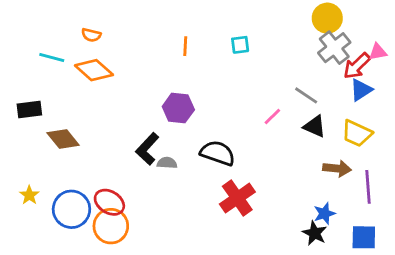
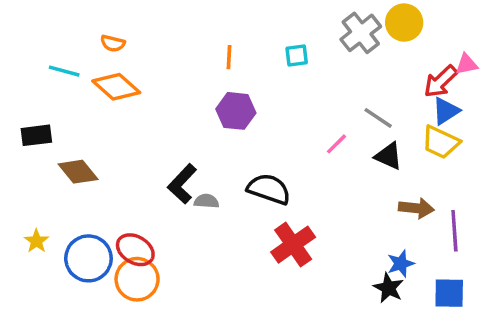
gray cross: (334, 48) -> (361, 33), moved
purple hexagon: (178, 108) -> (236, 111), moved
yellow trapezoid: (357, 133) -> (441, 142), moved

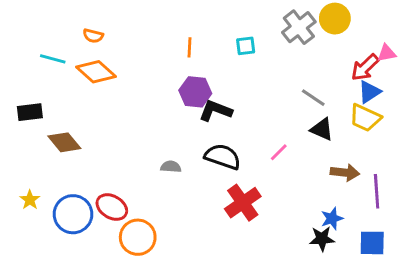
pink line: (337, 144) -> (279, 152), moved
black L-shape: (182, 184) -> (215, 111), moved, turned 68
orange circle: (137, 279) -> (138, 237), moved
black star: (389, 288) -> (322, 239), turned -30

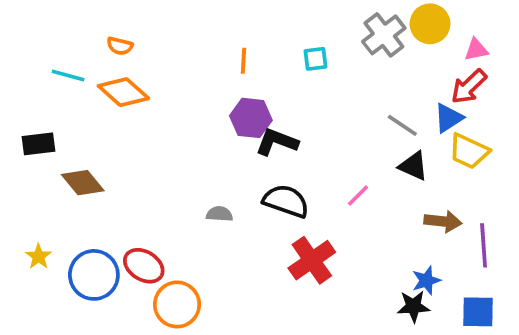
pink triangle: (387, 53) -> (476, 50), moved
blue triangle: (369, 92) -> (448, 118), moved

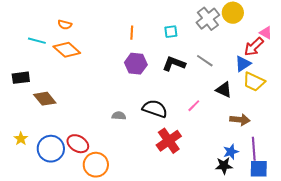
pink triangle: (476, 50) -> (266, 33), moved, turned 40
gray line: (402, 125) -> (205, 61), moved
black L-shape: (277, 142) -> (174, 64), moved
purple line: (484, 245) -> (254, 149), moved

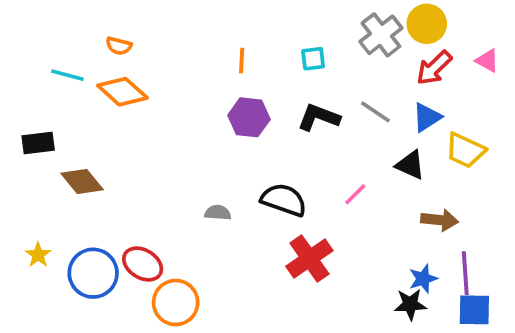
red arrow: (254, 47) -> (434, 68), moved
blue triangle: (243, 64) -> (427, 117), moved

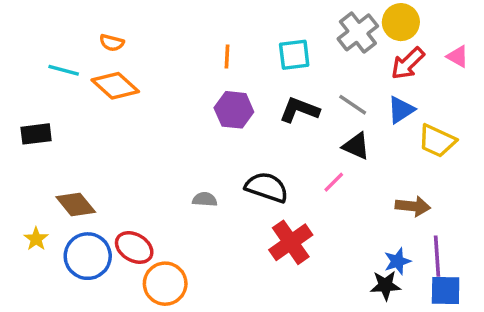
cyan square: (313, 59) -> (294, 55), size x1.4
black triangle: (410, 165) -> (356, 146), moved
brown diamond: (82, 181) -> (76, 204), moved

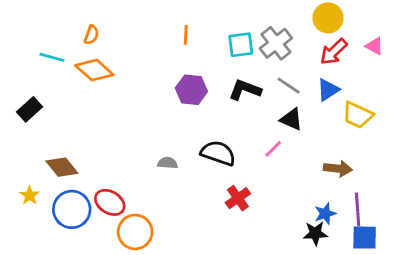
gray cross: (358, 32) -> (276, 43), moved
orange semicircle: (112, 43) -> (91, 35), turned -84
orange line: (227, 57) -> (186, 35), moved
black rectangle: (36, 134) -> (30, 109), turned -35
red cross: (291, 242) -> (238, 198), size x0.7

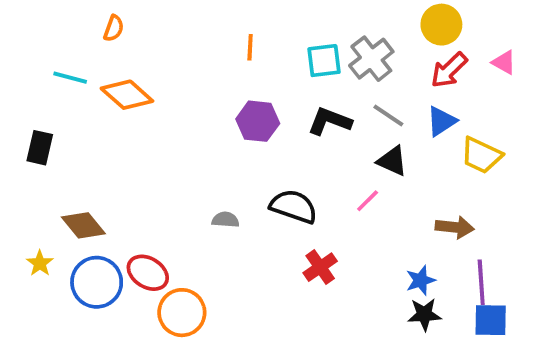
orange semicircle: (91, 35) -> (114, 28), moved
black rectangle: (30, 109) -> (40, 148), turned -35
blue star: (325, 214) -> (421, 280), moved

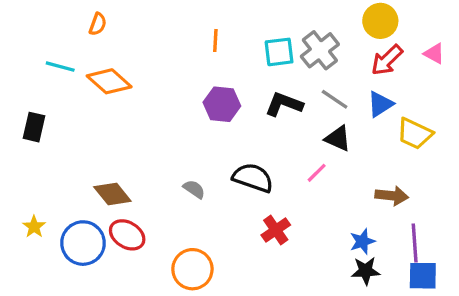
gray semicircle: (225, 220) -> (194, 189), turned 30
brown diamond: (83, 225) -> (112, 194), moved
orange circle: (182, 313) -> (192, 269), moved

